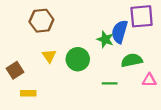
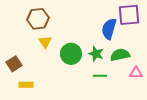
green star: (105, 39) -> (96, 54), moved
yellow triangle: (49, 56) -> (45, 42), moved

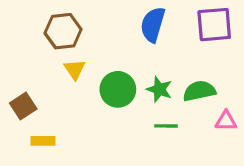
blue semicircle: (109, 29) -> (153, 25), moved

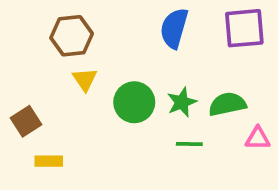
green star: (159, 89) -> (182, 102), turned 30

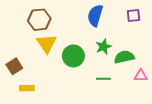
purple square: (244, 28) -> (134, 16), size x0.6
yellow triangle: (85, 79) -> (46, 44), size x1.5
green star: (182, 102) -> (103, 47), moved

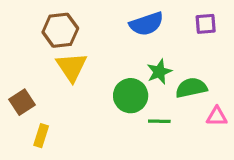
blue semicircle: (95, 16) -> (147, 24), turned -125
green circle: (73, 56) -> (131, 96), moved
yellow rectangle: (27, 88) -> (41, 136), turned -72

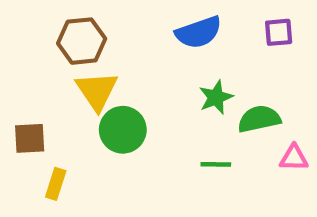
green circle: (131, 96) -> (123, 130), moved
brown square: (22, 102) -> (30, 138), turned 30

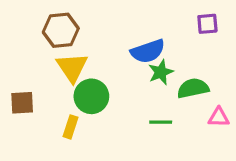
blue semicircle: (199, 32) -> (148, 51), moved
yellow rectangle: (56, 184) -> (70, 127), moved

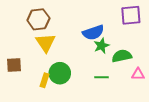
purple square: (207, 24) -> (131, 15), size x1.5
green circle: (91, 96) -> (60, 73), moved

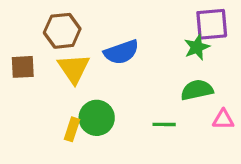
blue semicircle: (93, 33) -> (121, 52), moved
green star: (101, 46) -> (197, 47), moved
brown square: (14, 65) -> (23, 67), moved

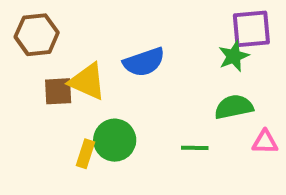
brown hexagon: (62, 31) -> (37, 35), moved
brown square: (23, 67) -> (58, 91), moved
yellow triangle: (74, 69) -> (87, 82), turned -32

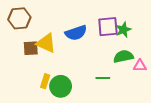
purple square: (251, 29) -> (108, 27), moved
green circle: (115, 140) -> (61, 86), moved
pink triangle: (265, 142) -> (140, 66), moved

